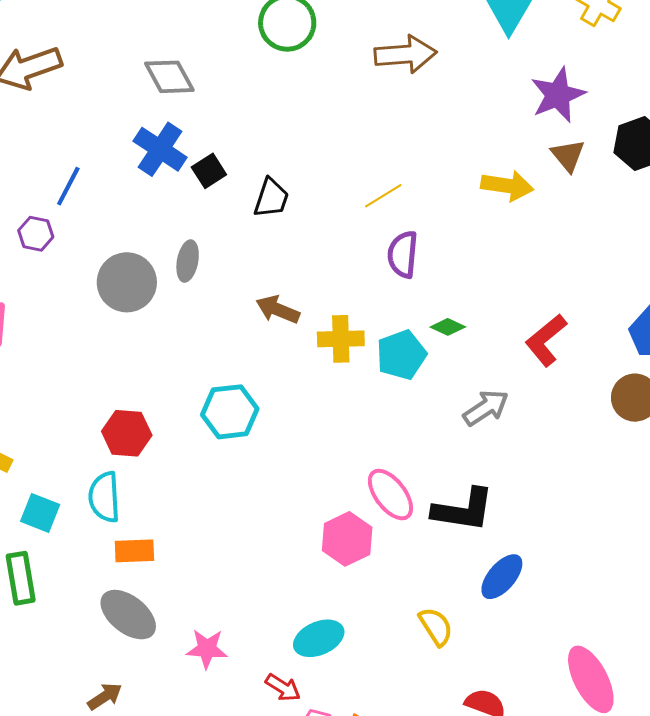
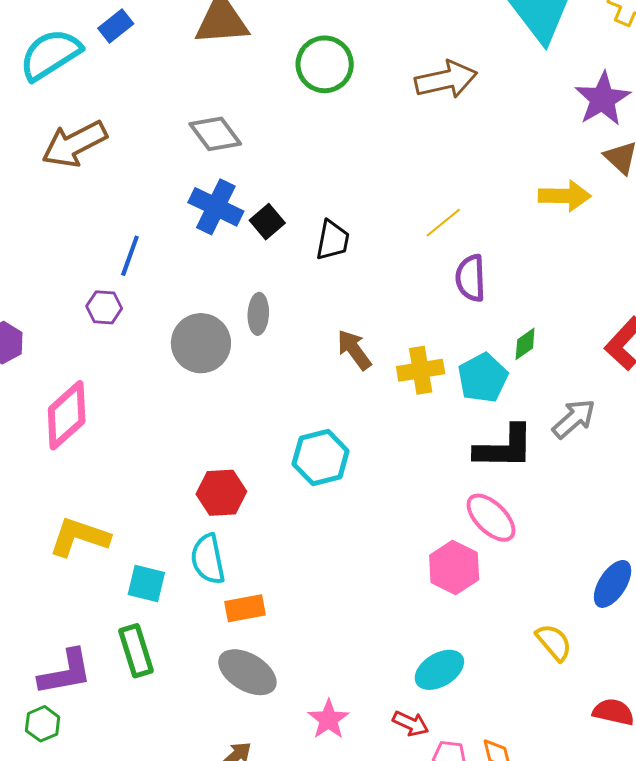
brown arrow: (278, 310) -> (354, 350), turned 39
green diamond: (448, 327) -> (525, 344), turned -52
black L-shape: (463, 510) -> (504, 447), moved
pink star: (207, 649) -> (329, 719), moved, turned -30

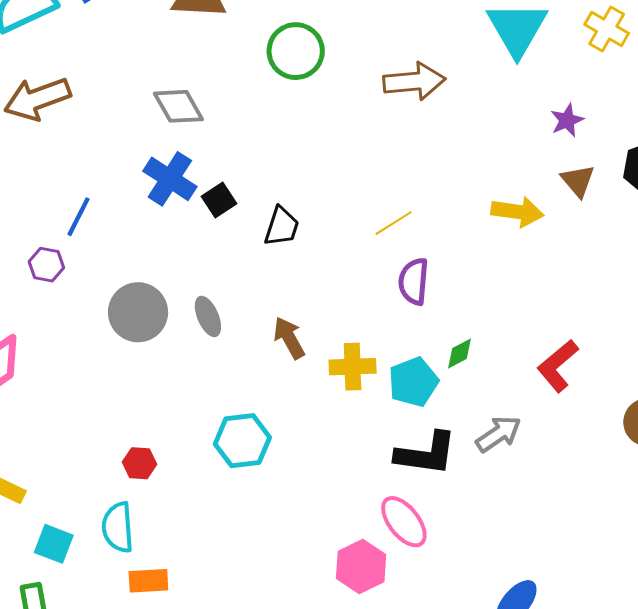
purple star: (603, 99) -> (567, 120), size x0.6
gray ellipse: (258, 314) -> (208, 316), moved, turned -33
red hexagon: (221, 493) -> (139, 463), size x0.7

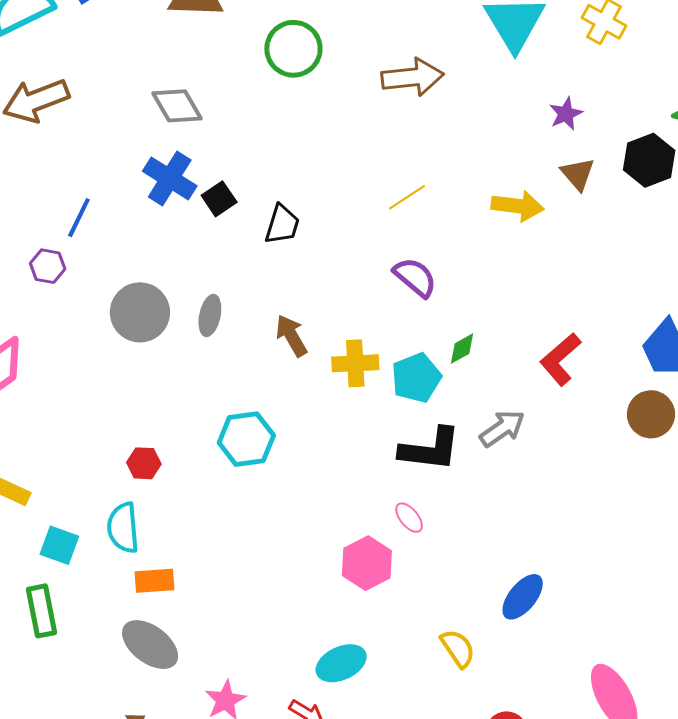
yellow line: (394, 223) -> (407, 197), moved
purple semicircle: (414, 281) -> (415, 277), turned 126
gray ellipse: (208, 316) -> (210, 316), turned 36
pink ellipse: (404, 522) -> (409, 518), size x0.6

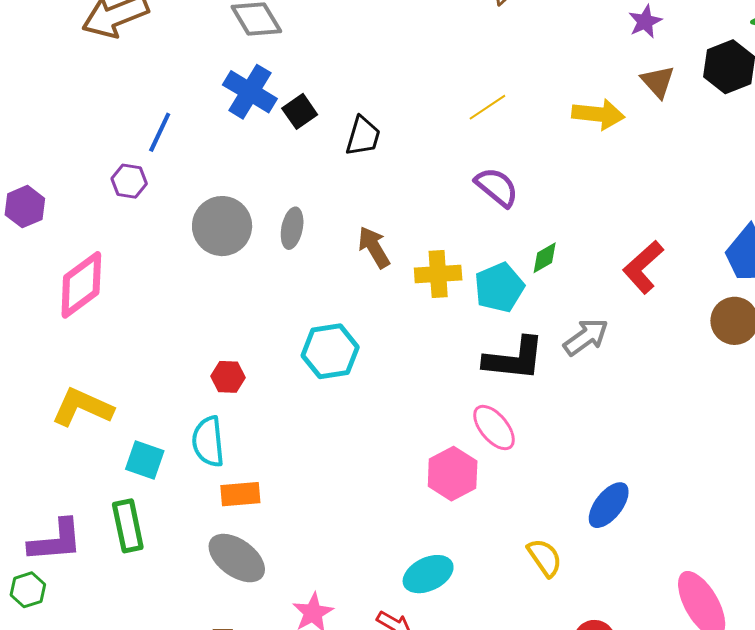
pink ellipse: (409, 518) -> (494, 428), size x1.5

